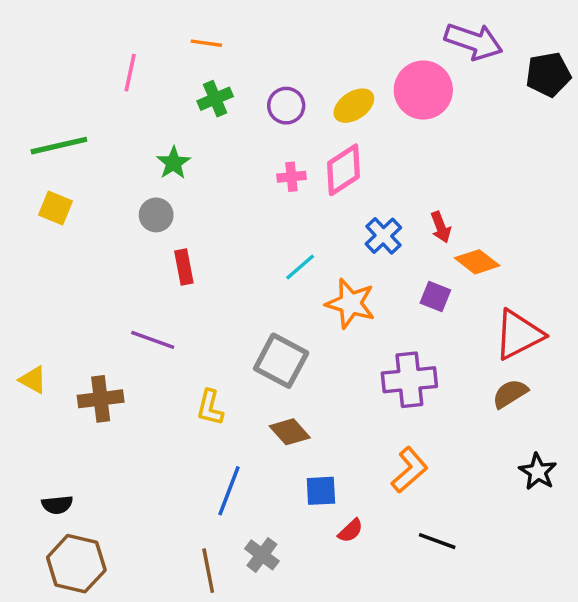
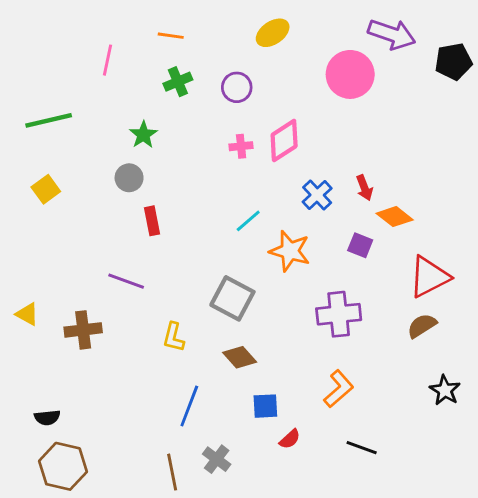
yellow ellipse: (354, 106) -> (273, 33), moved
yellow square: (55, 208) -> (46, 189), moved, turned 32

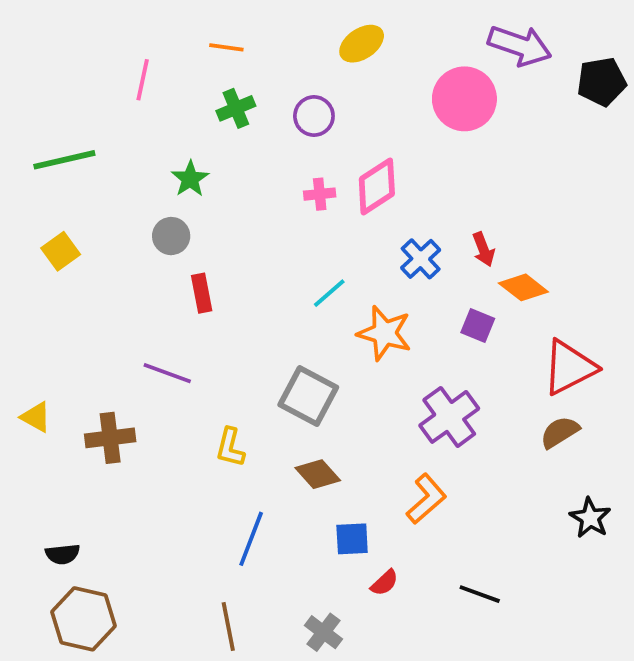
purple cross: (339, 314) -> (449, 417), turned -30
orange L-shape: (339, 389) -> (426, 499), moved
gray cross: (217, 459) -> (323, 632), moved

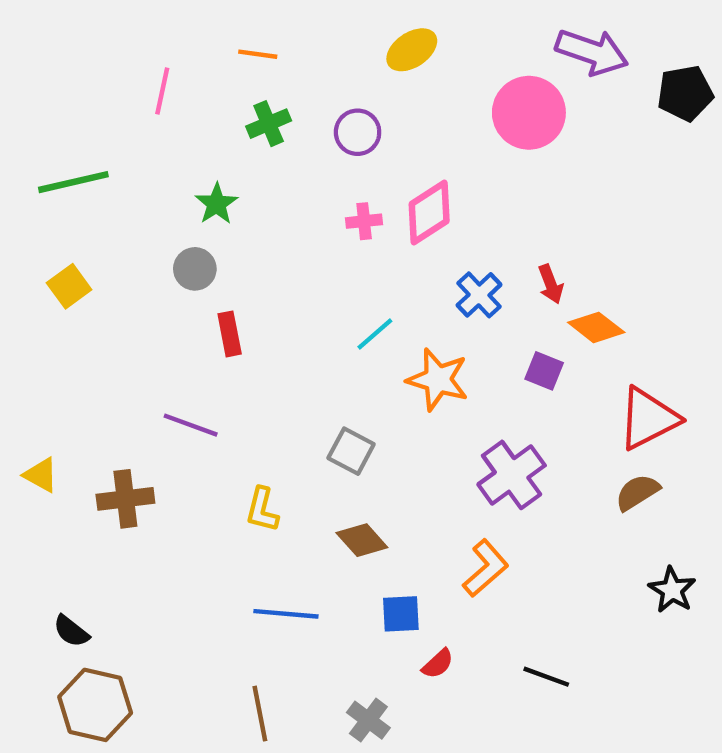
gray square: (308, 396) -> (351, 451), size x0.7
blue line: (251, 539) -> (286, 614), turned 74
black semicircle: (63, 554) -> (71, 631), turned 44

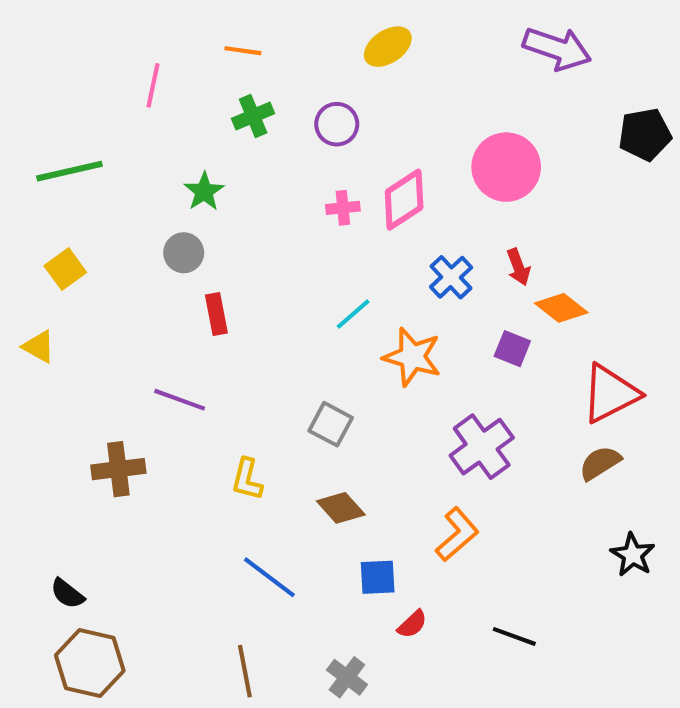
black pentagon: (685, 93) -> (645, 134), moved
pink circle: (529, 113) -> (506, 167), moved
yellow triangle: (41, 475) -> (39, 347), moved
blue line: (286, 614) -> (269, 577), turned 32

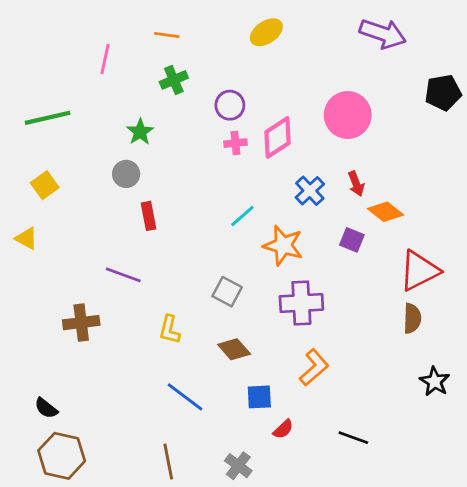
purple circle: (337, 124) -> (230, 105), moved
purple cross: (482, 447) -> (301, 303), moved, turned 33
brown semicircle: (600, 463) -> (412, 318), turned 124

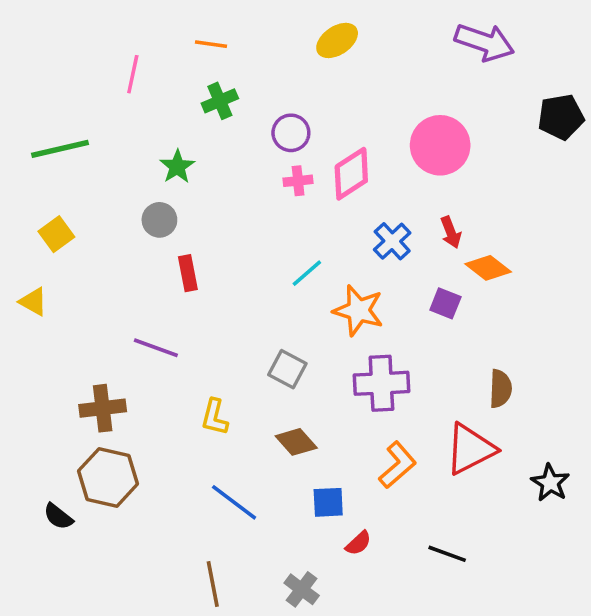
red triangle: (419, 271) -> (470, 449), moved
brown semicircle: (412, 318) -> (500, 389), moved
brown hexagon: (62, 456) -> (108, 477), moved

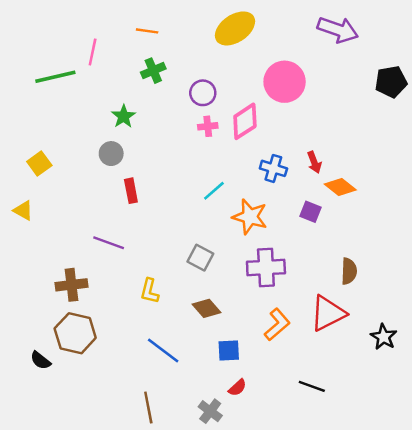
yellow ellipse: (337, 40) -> (235, 28), size x1.4
pink circle: (440, 145) -> (285, 82), moved
green line: (60, 149) -> (55, 77), moved
blue cross: (392, 241) -> (273, 168), turned -30
red semicircle: (358, 543) -> (237, 388), moved

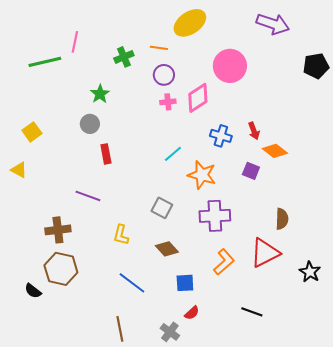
orange line: (147, 31) -> (159, 48), moved

